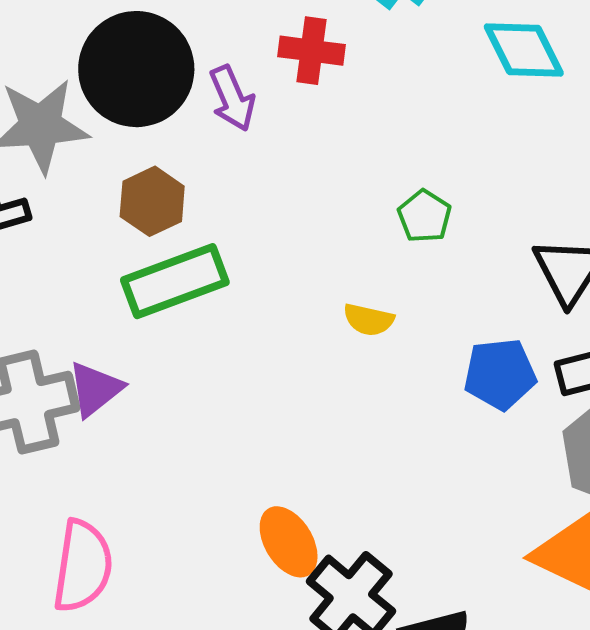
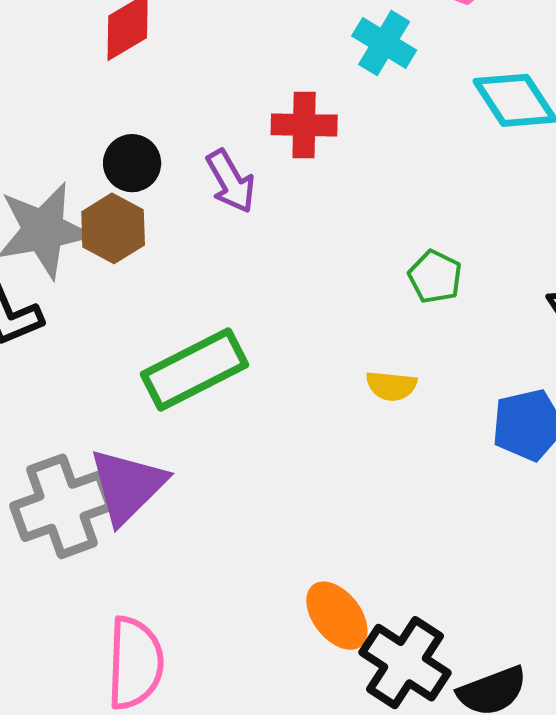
black circle: (136, 69) -> (132, 163), size x0.5
brown hexagon: (152, 201) -> (113, 228), moved
purple triangle: (95, 389) -> (127, 486), size x1.4

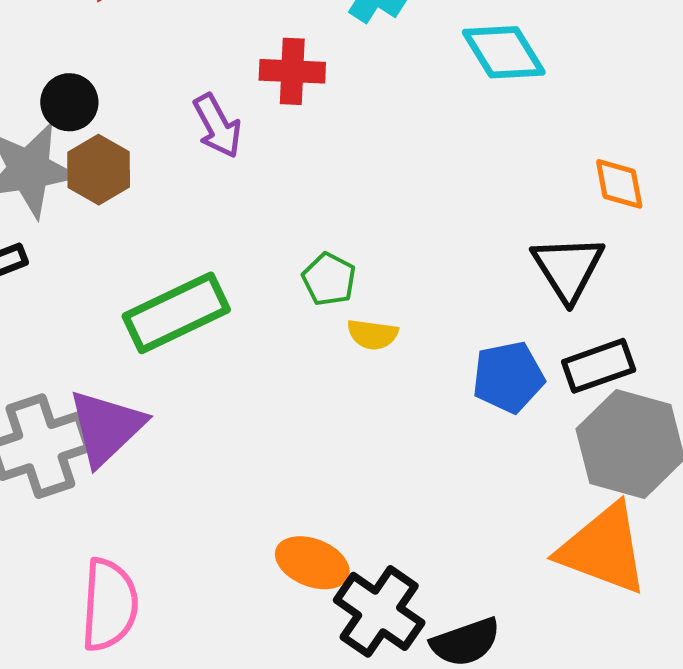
black circle: (132, 163) -> (69, 102), moved
green pentagon: (435, 277) -> (329, 279), moved
orange ellipse: (337, 616) -> (312, 563), turned -32

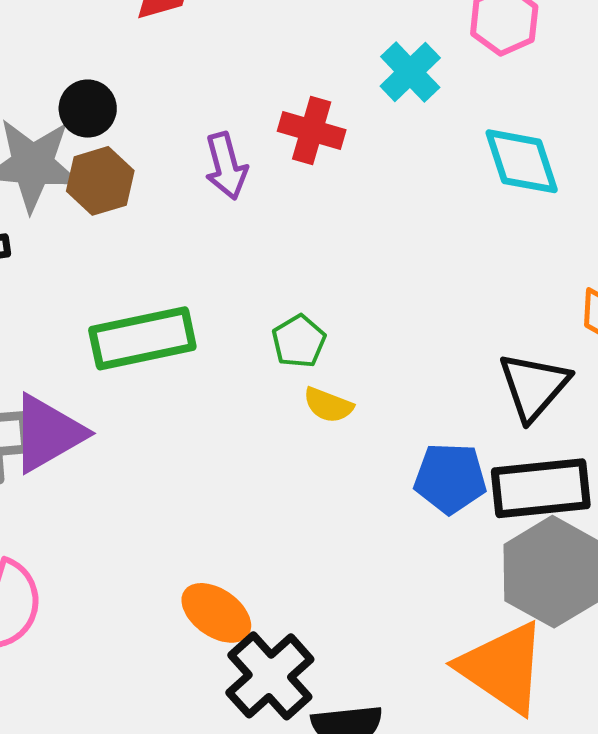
black rectangle: (599, 366) -> (541, 488), size x1.4

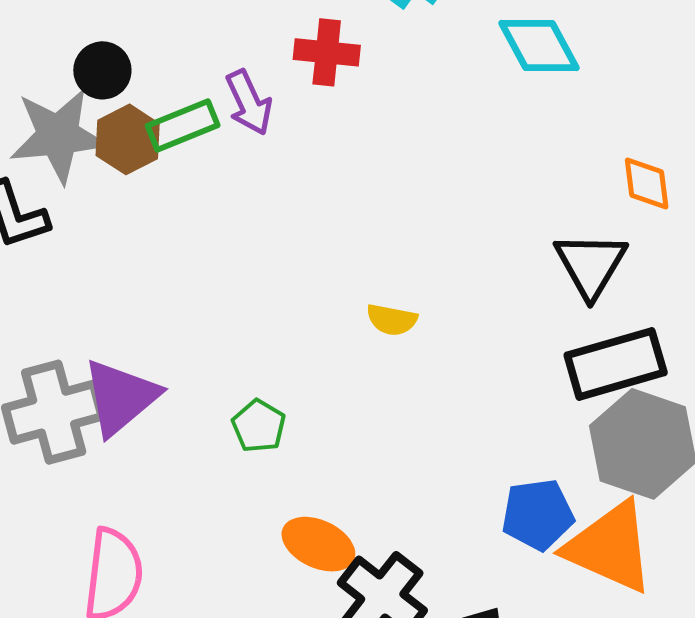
green rectangle: (142, 338) -> (183, 126), moved, size x0.7
green pentagon: (299, 341) -> (259, 426), moved
blue pentagon: (450, 478) -> (538, 514), moved

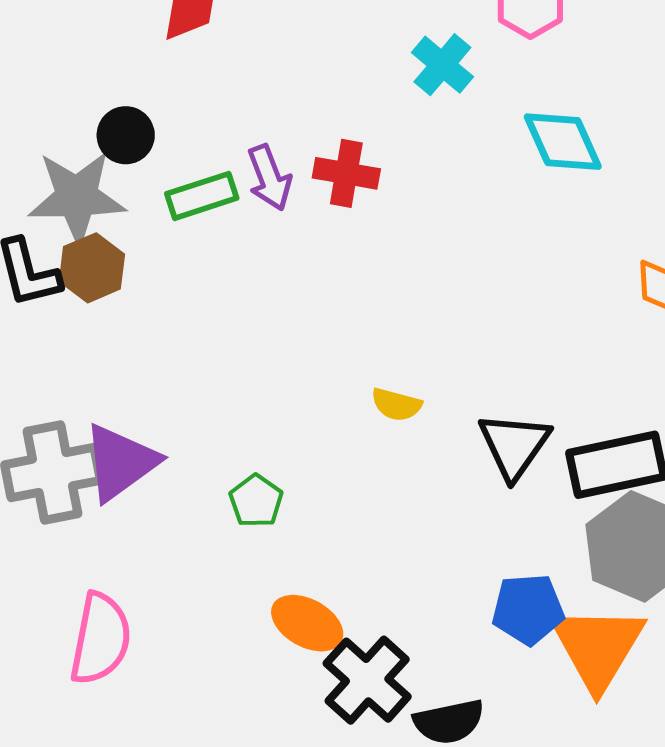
red cross: (327, 52) -> (346, 173), moved
brown hexagon: (128, 139) -> (92, 268), moved
black triangle: (591, 265) -> (514, 445), moved
orange triangle: (610, 547) -> (598, 647), turned 33

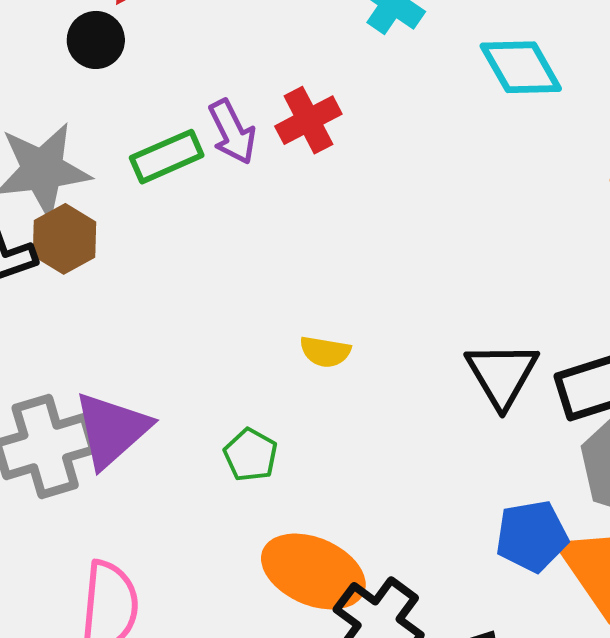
black circle: (126, 135) -> (96, 40), moved
red cross: (346, 173) -> (308, 120), turned -32
yellow semicircle: (396, 405) -> (325, 352), moved
orange ellipse: (307, 623) -> (313, 572), size x1.4

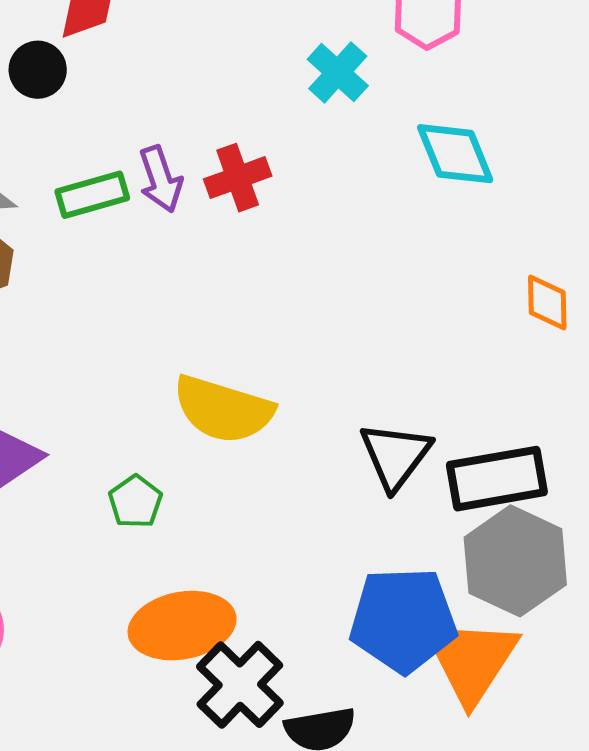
yellow semicircle: (325, 352) -> (223, 409), size x2.0
blue pentagon: (532, 536) -> (403, 620), size x1.5
orange ellipse: (313, 572) -> (182, 626), turned -42

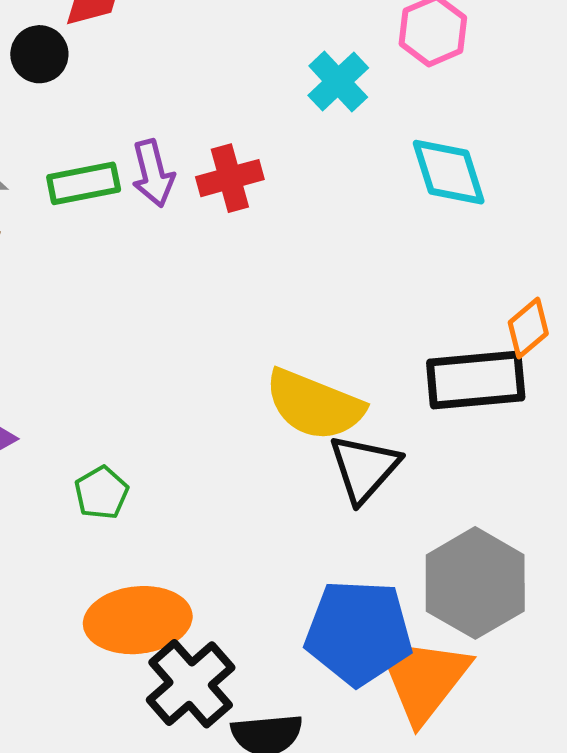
orange diamond: (547, 303) -> (528, 328), turned 46
yellow semicircle: (223, 409) -> (314, 405), moved
black rectangle: (497, 479) -> (476, 380), moved

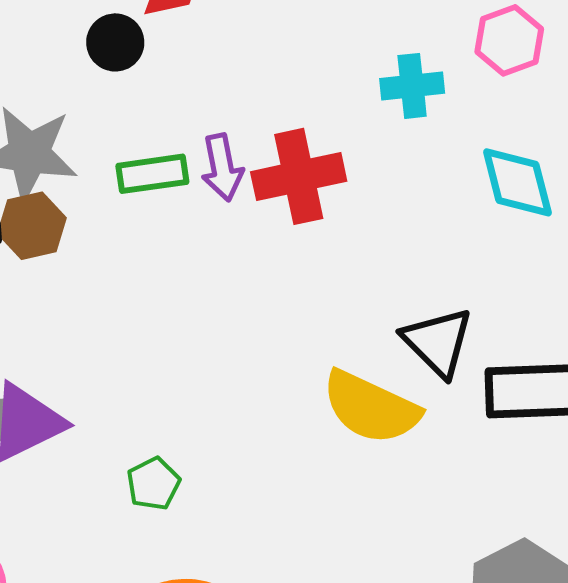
cyan cross: (338, 82) -> (412, 86), turned 34
red cross: (230, 178) -> (299, 176), size x1.4
black triangle: (364, 468) -> (438, 342), moved, turned -30

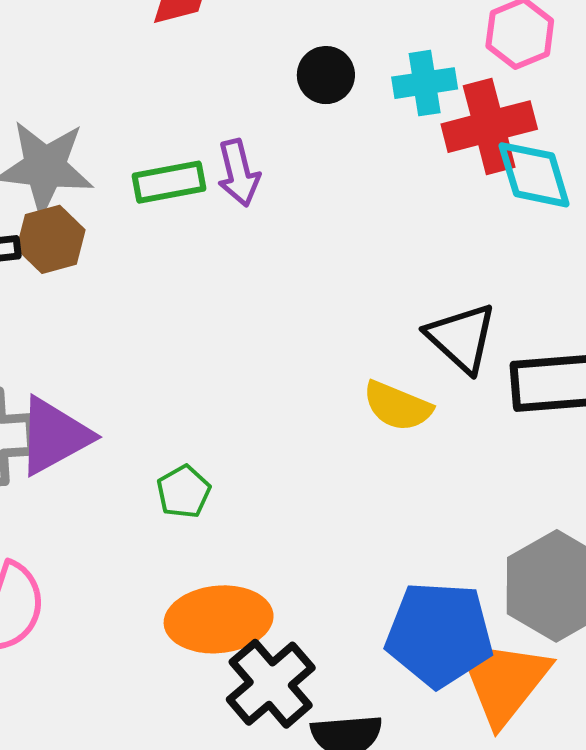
black circle: (115, 42) -> (326, 75), moved
red cross: (299, 176) -> (489, 127), moved
yellow semicircle: (371, 407) -> (397, 406), size x0.7

